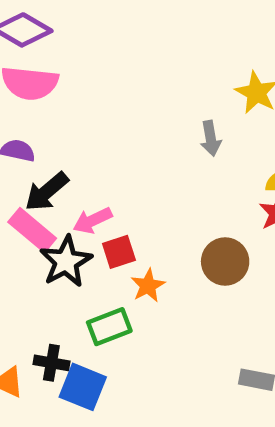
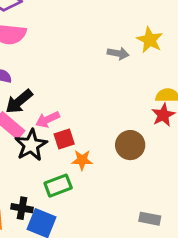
gray arrow: (211, 138) -> (118, 53), moved, turned -70
orange star: (148, 286) -> (82, 160), turned 30

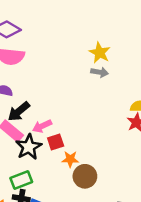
yellow star: (150, 40) -> (100, 53), moved
brown circle: (130, 145) -> (85, 176), moved
green rectangle: (58, 186) -> (21, 180), moved

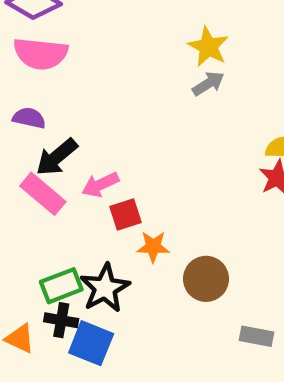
gray arrow: (100, 72) -> (208, 83), turned -42
black star: (29, 147) -> (105, 288), moved
brown circle: (85, 176) -> (206, 279), moved

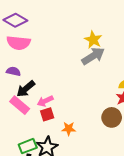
gray arrow: (208, 83) -> (93, 56), size x1.6
red square: (126, 214) -> (47, 114), moved
brown circle: (206, 279) -> (112, 117), moved

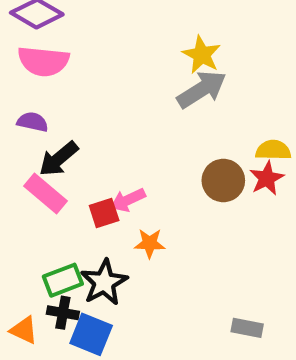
pink arrow: (45, 101) -> (128, 200), moved
brown circle: (112, 117) -> (223, 180), moved

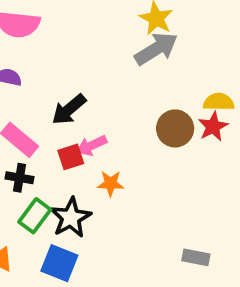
black arrow: (59, 159) -> (69, 109), moved
green rectangle: (63, 280) -> (35, 216), turned -32
black cross: (63, 313) -> (20, 178), moved

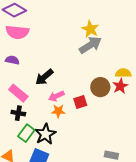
red square: (71, 157) -> (80, 102), moved
orange star: (111, 183) -> (58, 111), moved

